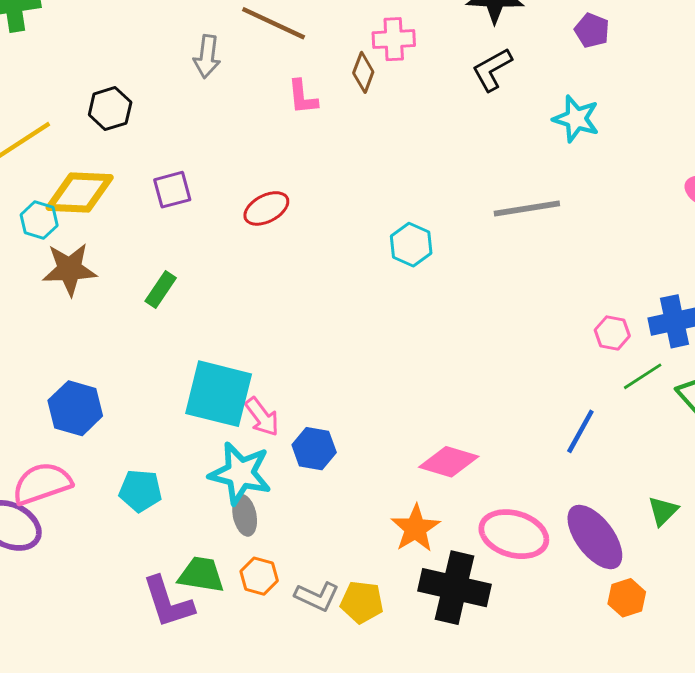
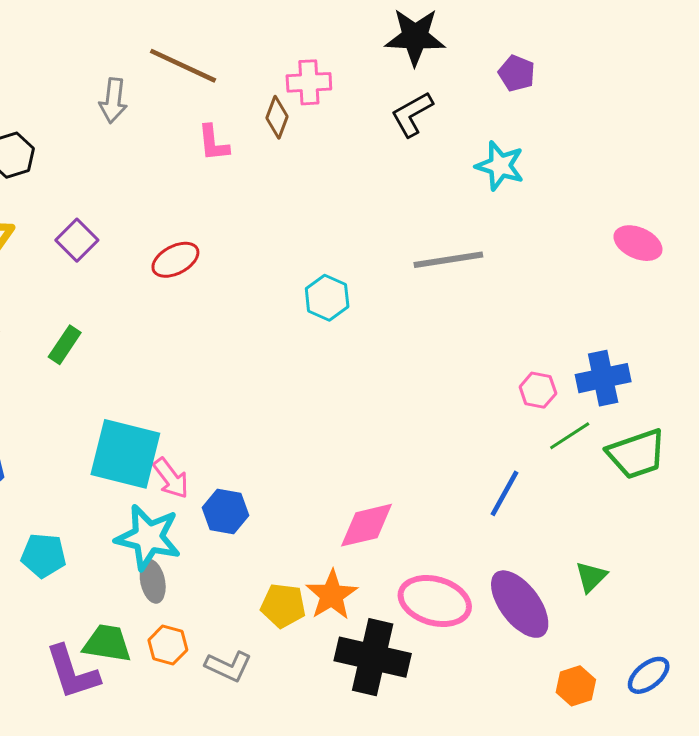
purple square: (172, 190) -> (77, 240), turned -30
pink diamond: (449, 462) -> (367, 525), turned -30
orange hexagon: (627, 598) -> (576, 686), moved
yellow pentagon: (362, 602) -> (283, 606), moved

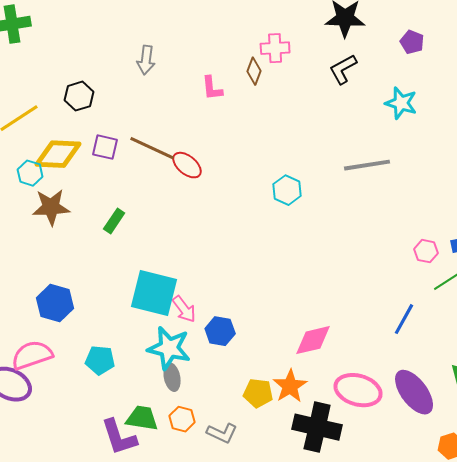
brown line: (183, 66) -> (152, 148), moved
purple square: (77, 240) -> (105, 147), moved, turned -32
red ellipse: (175, 260) -> (187, 165), turned 68

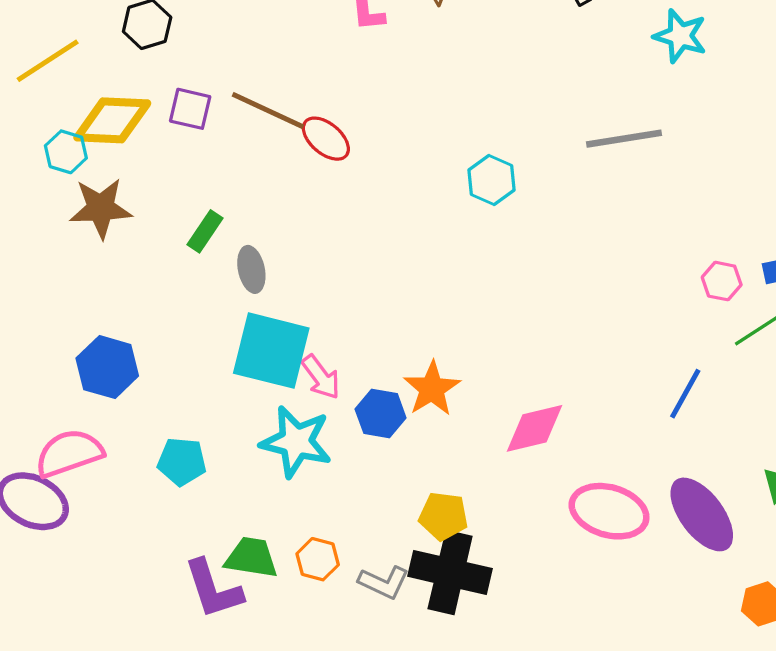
gray ellipse: (172, 377) -> (251, 269), moved
orange star: (290, 386) -> (432, 389), moved
black cross: (317, 427) -> (450, 572), moved

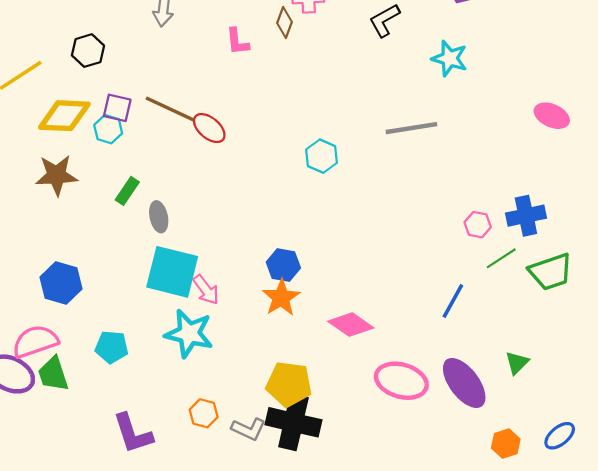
cyan hexagon: (66, 152) -> (108, 129), moved
blue hexagon: (381, 413) -> (283, 265), moved
pink diamond: (535, 428) -> (351, 325), turned 48
yellow pentagon: (443, 516) -> (289, 384), size x1.4
green trapezoid: (251, 558) -> (53, 374), moved, turned -117

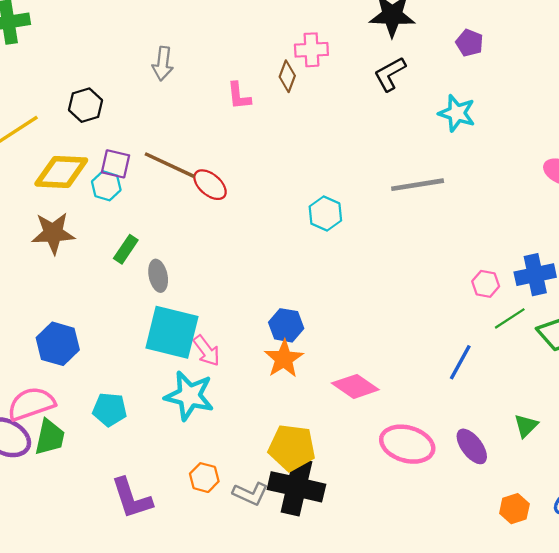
green trapezoid: (53, 374) -> (50, 437), turned -150
purple ellipse: (464, 383) -> (472, 446), size x0.7

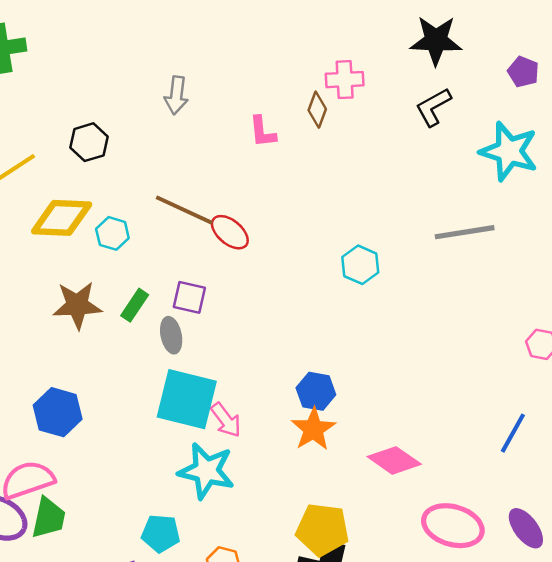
cyan star: (457, 113) -> (509, 151), size x1.4
purple square: (115, 164) -> (189, 297), moved
brown star: (53, 233) -> (77, 305), moved
cyan pentagon: (110, 410) -> (161, 533), moved

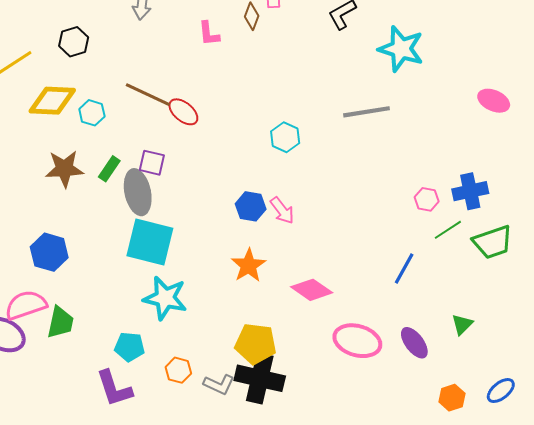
gray ellipse: (171, 335) -> (138, 192), size x1.6
blue hexagon: (316, 391) -> (251, 206), moved
pink arrow: (226, 420) -> (282, 210), moved
green trapezoid: (49, 518) -> (60, 322), moved

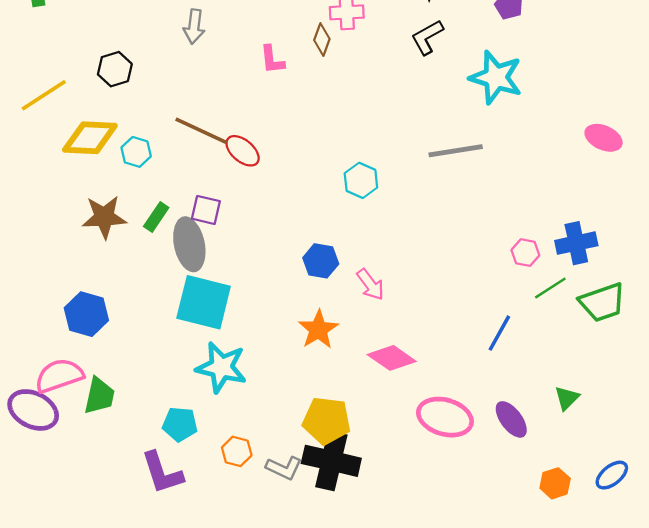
pink arrow: (282, 210) -> (370, 285), moved

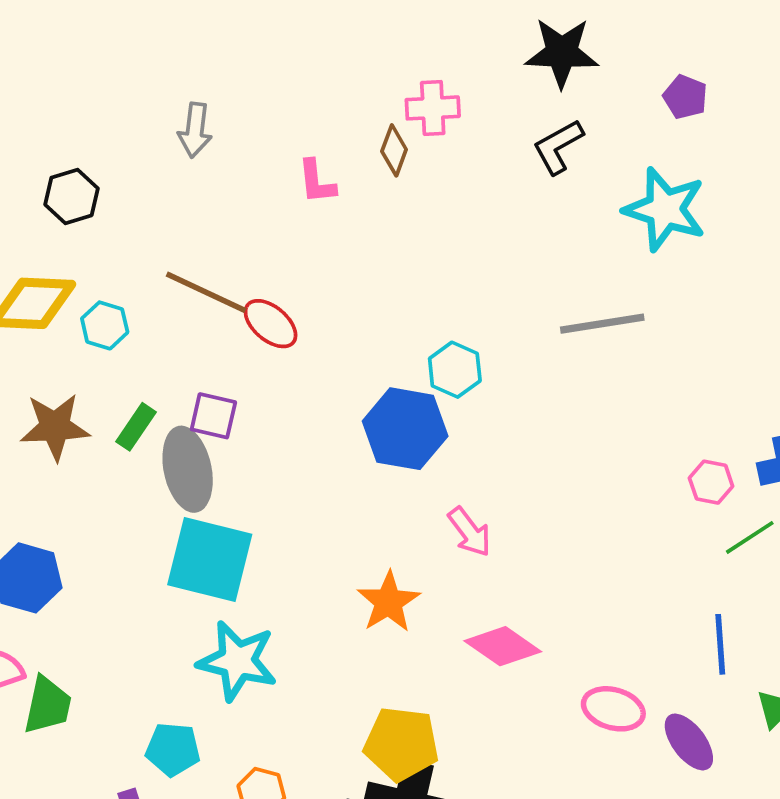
blue hexagon: (321, 261) -> (405, 429), moved, size x1.5
blue line: (499, 333) -> (720, 644), moved, turned -33
pink ellipse: (445, 417) -> (613, 709), moved, size x0.7

